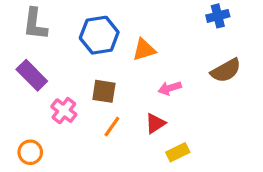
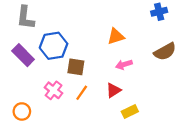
blue hexagon: (99, 35) -> (54, 46), moved
orange triangle: (144, 50) -> (116, 36), moved
pink cross: (64, 111) -> (54, 90), moved

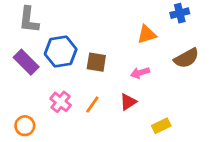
orange triangle: (116, 36) -> (147, 34), moved
brown square: (76, 67) -> (96, 62), moved
yellow rectangle: (130, 111) -> (161, 126), moved

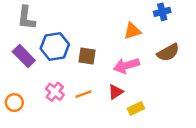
pink arrow: (140, 73) -> (126, 66), size x1.5
orange line: (92, 105) -> (83, 94), turned 35
orange circle: (25, 126) -> (14, 103), moved
yellow rectangle: (161, 126) -> (136, 108), moved

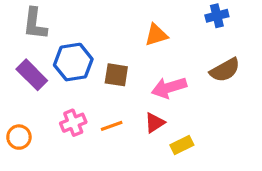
orange triangle: (132, 31) -> (156, 35), moved
pink cross: (55, 92) -> (73, 123), turned 30

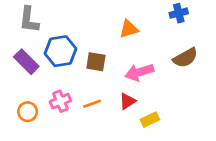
orange circle: (19, 137) -> (28, 112), moved

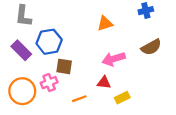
brown square: (96, 62) -> (64, 66), moved
red triangle: (127, 101) -> (104, 83), turned 40
orange line: (92, 104) -> (79, 99), moved
orange circle: (28, 112) -> (22, 91), size x1.6

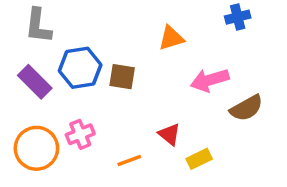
brown semicircle: (151, 47) -> (246, 108), moved
pink arrow: (114, 59) -> (210, 80), moved
brown square: (64, 66) -> (122, 77), moved
red triangle: (104, 83) -> (169, 134), turned 32

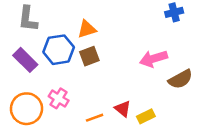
orange triangle: (171, 38) -> (87, 29), moved
brown square: (122, 77) -> (89, 56), turned -30
pink cross: (80, 134) -> (59, 98), turned -36
red triangle: (169, 134) -> (123, 109), moved

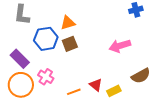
purple rectangle: (25, 60) -> (20, 59), moved
brown semicircle: (180, 79) -> (141, 76), moved

